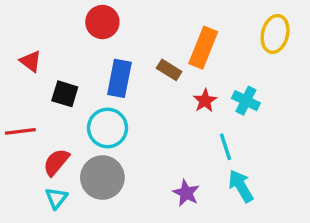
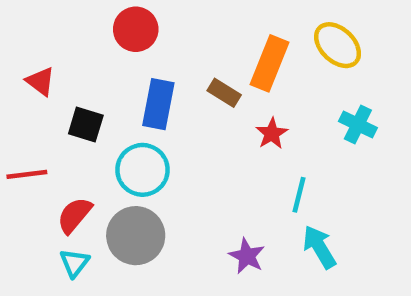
yellow ellipse: (275, 34) -> (338, 45), moved, turned -60
cyan cross: (246, 101) -> (358, 125), moved
cyan line: (225, 147) -> (299, 195), turned 32

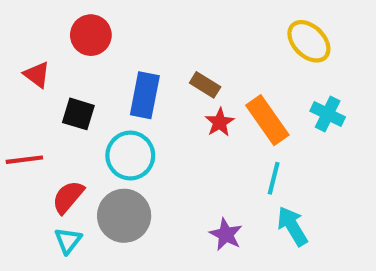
red circle: (136, 29) -> (91, 35), moved
orange rectangle: (269, 63) -> (267, 120), moved, turned -57
red star: (272, 134) -> (220, 122), moved

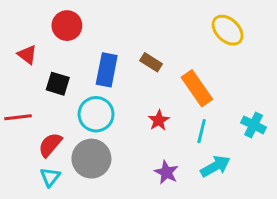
cyan cross: (328, 114) -> (254, 125), moved
red star: (220, 122) -> (159, 120), moved
cyan arrow: (292, 226) -> (215, 166), turned 92

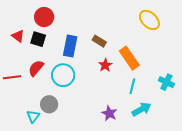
black square: (58, 84) -> (38, 39), moved
red star: (159, 120) -> (105, 65), moved
red semicircle: (50, 145) -> (36, 68), moved
gray circle: (91, 159) -> (49, 104), moved, size x0.7

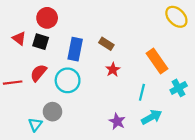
yellow ellipse: (149, 20) -> (176, 17), moved
orange rectangle: (129, 58) -> (157, 61), moved
cyan cross: (166, 82) -> (179, 88), turned 35

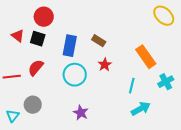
cyan circle: (68, 80) -> (75, 75), moved
gray circle: (52, 112) -> (33, 105), moved
purple star: (117, 121) -> (81, 113), moved
cyan triangle: (35, 125) -> (13, 116), moved

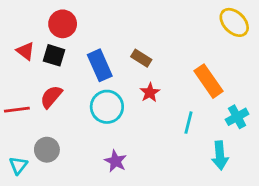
blue rectangle: (70, 46) -> (100, 65), turned -35
cyan arrow: (141, 109) -> (220, 155), moved, turned 114

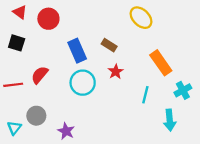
yellow ellipse: (234, 22) -> (141, 18), moved
red triangle: (25, 51) -> (20, 12), moved
black square: (54, 55) -> (17, 43), moved
purple star: (116, 161) -> (66, 131), moved

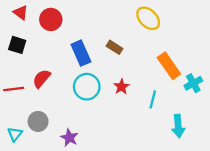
red star: (116, 72) -> (121, 87), moved
cyan cross: (183, 90) -> (193, 83), moved

